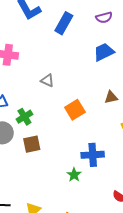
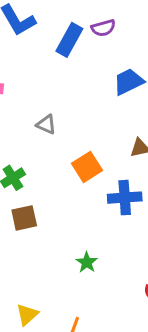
purple semicircle: (104, 17) -> (103, 28), moved
blue cross: (93, 155) -> (125, 198), moved

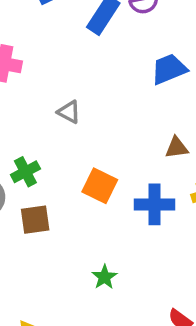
orange square: (87, 167) -> (100, 186), moved, turned -36

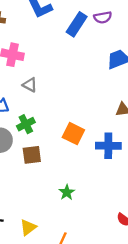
gray triangle: (69, 112) -> (30, 85), moved
green star: (104, 277) -> (67, 192), moved

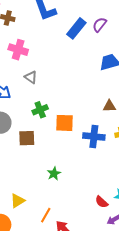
purple semicircle: (103, 17) -> (100, 25), turned 133
green cross: (26, 124) -> (40, 110), moved
orange square: (73, 134) -> (65, 123), turned -30

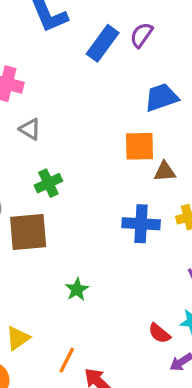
orange square: (65, 123) -> (139, 146), moved
brown square: (27, 138) -> (28, 232), size x1.4

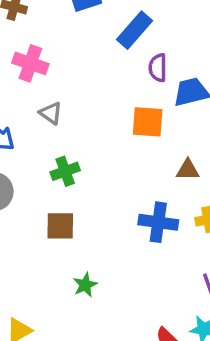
purple semicircle: (141, 35) -> (158, 68), moved, turned -40
orange square: (139, 146) -> (148, 122), moved
brown square: (28, 232) -> (60, 226), moved, size x0.7

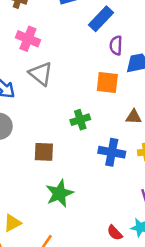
gray triangle: (51, 113) -> (41, 74), size x1.5
green cross: (65, 171) -> (80, 120), moved
green star: (85, 285) -> (59, 193), size x1.6

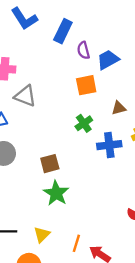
green cross: (80, 120) -> (84, 123), moved
green star: (59, 193) -> (56, 193), moved

